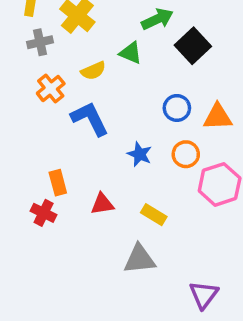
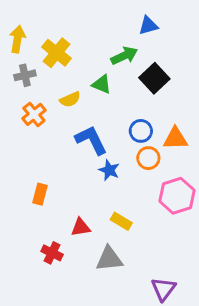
blue L-shape: (90, 119) -> (91, 140), moved
orange circle: (186, 154) -> (148, 158), moved
orange rectangle: (58, 183) -> (40, 194), turned 30
red triangle: (102, 204) -> (81, 227), moved
red cross: (44, 213) -> (52, 253), moved

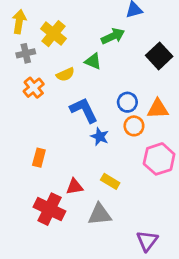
black square: (154, 78) -> (159, 56), moved
red cross: (52, 253) -> (50, 209), size x1.6

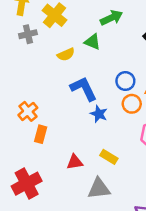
orange cross: (34, 88) -> (28, 111), moved
red cross: (50, 209) -> (27, 184), moved, turned 36

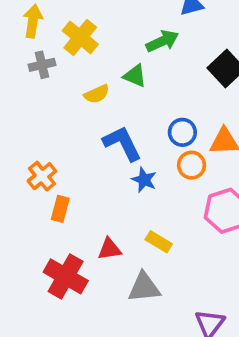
red cross: (27, 184) -> (66, 276), moved, turned -32

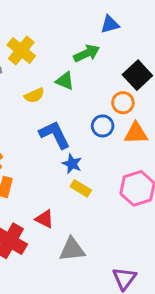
orange circle: (192, 165) -> (123, 103), moved
yellow rectangle: (159, 242) -> (81, 188), moved
red triangle: (109, 249) -> (45, 219), turned 36

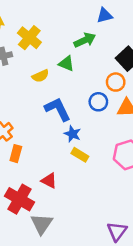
gray triangle: (72, 249) -> (42, 224), moved, turned -50

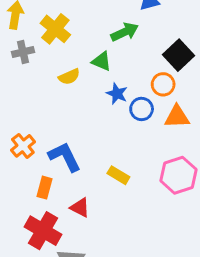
blue L-shape: (58, 109) -> (65, 157), moved
blue star: (72, 134) -> (117, 94), moved
orange rectangle: (16, 154) -> (45, 188), moved

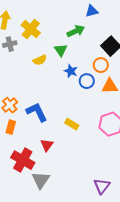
green triangle: (102, 61) -> (61, 50), turned 32
orange rectangle: (45, 188) -> (11, 127), moved
red triangle: (80, 208) -> (47, 145), turned 40

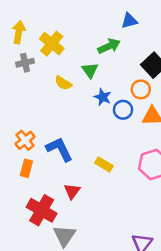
yellow semicircle: (40, 60) -> (63, 83), turned 56

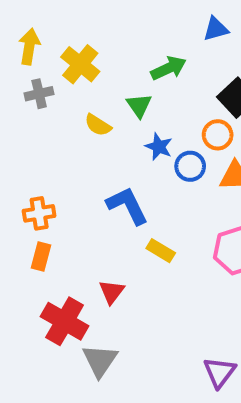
blue triangle: (129, 21) -> (216, 29), moved
orange cross: (25, 140) -> (39, 213), turned 30
blue L-shape: (59, 149) -> (127, 206), moved

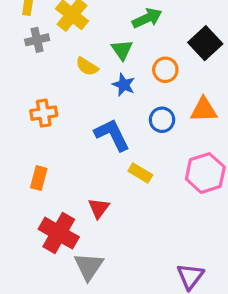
orange circle: (218, 135) -> (165, 70), moved
blue star: (159, 147) -> (124, 85), moved
blue circle: (190, 166) -> (162, 120), moved
orange cross: (39, 213) -> (44, 113), moved

